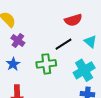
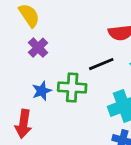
blue star: (13, 64) -> (42, 91), moved

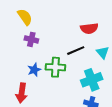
purple cross: (38, 48) -> (31, 39), turned -32

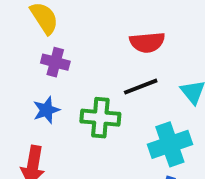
red semicircle: (89, 28) -> (147, 42), moved
blue star: (34, 70) -> (46, 110), moved

